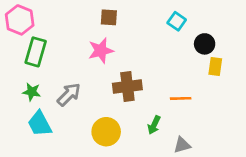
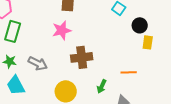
gray arrow: (69, 94) -> (38, 63), turned 72
orange line: (181, 98) -> (129, 72), moved

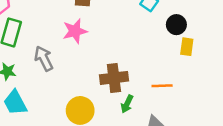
brown cross: (82, 57) -> (114, 78), moved
gray arrow: (38, 63) -> (44, 58), moved, turned -144

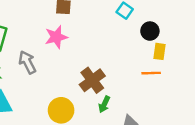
brown cross: (114, 78) -> (92, 80), turned -30
orange line: (162, 86) -> (151, 73), moved

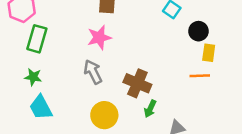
gray arrow: (27, 62) -> (93, 72), moved
brown cross: (92, 80) -> (137, 83), turned -30

